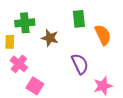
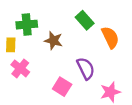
green rectangle: (79, 19) -> (85, 20), turned -36
pink square: (35, 86) -> (62, 87), moved

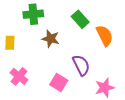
green cross: (27, 25) -> (33, 14), moved
pink cross: (20, 68) -> (19, 76), moved

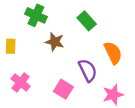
green cross: (33, 14) -> (36, 15), turned 30
orange semicircle: (105, 36) -> (113, 53), moved

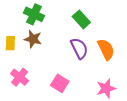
brown star: (55, 42) -> (33, 39), moved
purple semicircle: (88, 70) -> (79, 48), moved

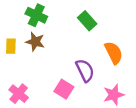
purple semicircle: (79, 48) -> (85, 70), moved
pink cross: (20, 77) -> (19, 94), moved

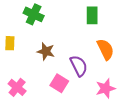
green rectangle: (87, 21) -> (92, 15), moved, turned 42
brown star: (35, 42) -> (46, 51), moved

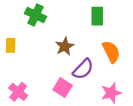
brown star: (46, 51) -> (65, 46), moved, turned 30
purple semicircle: (79, 66) -> (83, 69), turned 70

